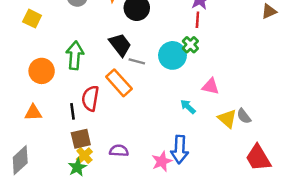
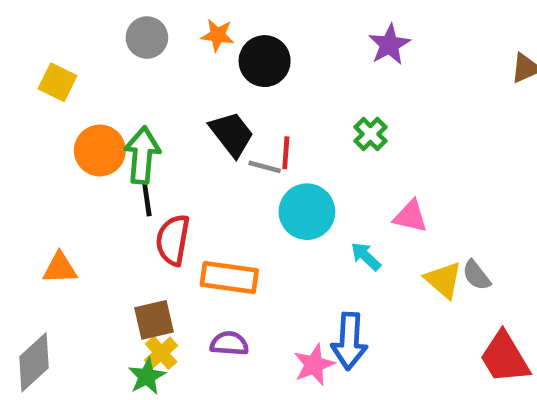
red line: (197, 20) -> (286, 153), moved
cyan circle: (172, 55) -> (307, 212), moved
orange circle: (42, 71) -> (100, 150), moved
orange rectangle: (119, 83) -> (229, 278), moved, turned -40
black line: (73, 111) -> (147, 200), moved

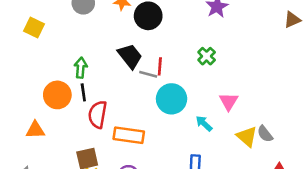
orange circle: (100, 150) -> (57, 95), moved
green arrow: (142, 155) -> (81, 68), size x0.7
pink triangle: (410, 216) -> (229, 101), turned 48

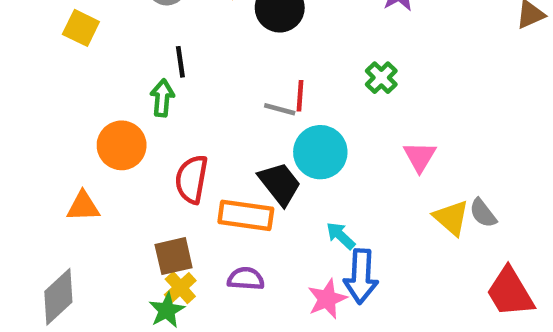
black trapezoid: (130, 56) -> (280, 184), moved
black line: (83, 92) -> (180, 62), moved
cyan arrow: (204, 124) -> (341, 236), moved

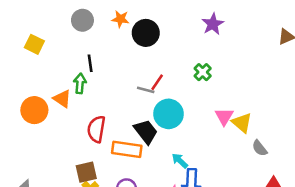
red line: (300, 96) -> (157, 82), turned 30
orange circle: (122, 145) -> (34, 110), moved
orange triangle: (83, 206) -> (62, 99), moved, turned 36
yellow triangle: (451, 218) -> (242, 123), moved

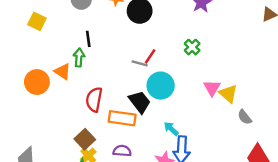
brown square: (86, 172) -> (85, 139), turned -30

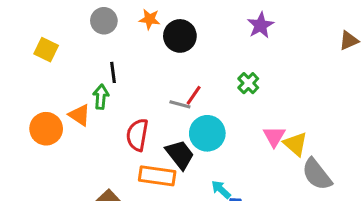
red semicircle: (94, 100) -> (137, 135), moved
gray semicircle: (245, 117) -> (317, 174), size x1.6

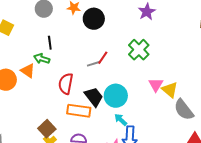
green cross: (248, 83) -> (139, 50), size x1.5
green arrow: (101, 97) -> (42, 59), turned -77
gray line: (180, 104) -> (94, 64), turned -32
cyan circle: (207, 133) -> (116, 96), moved

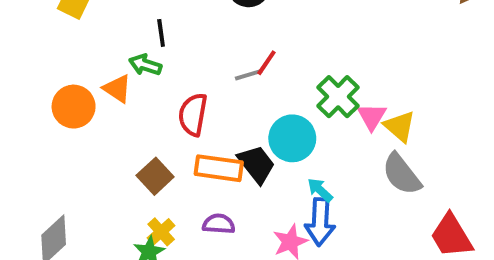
green cross: (139, 50) -> (338, 97), moved
black trapezoid: (94, 97) -> (256, 164), moved
gray semicircle: (184, 110) -> (402, 174), moved
cyan arrow: (121, 120) -> (320, 190), moved
brown square: (47, 129) -> (155, 176), moved

